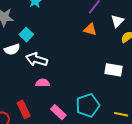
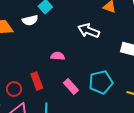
white arrow: (37, 59) -> (89, 31), moved

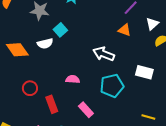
cyan pentagon: (101, 82) -> (112, 86), moved
red circle: (14, 89) -> (30, 88), moved

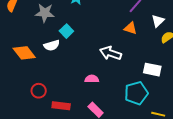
pink semicircle: (73, 79) -> (92, 79), moved
cyan pentagon: (112, 86) -> (136, 93), moved
red rectangle: (52, 104) -> (61, 106), turned -60

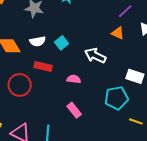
cyan square: (66, 31) -> (62, 43), moved
red circle: (39, 91) -> (20, 85), size x1.5
red rectangle: (61, 106) -> (43, 66), moved

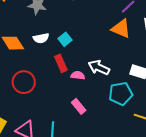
orange triangle: (118, 33) -> (121, 29), size x1.5
white arrow: (95, 56) -> (99, 67), moved
red rectangle: (43, 66) -> (61, 63), moved, turned 54

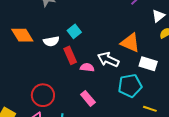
orange triangle: (121, 29) -> (130, 43), moved
white semicircle: (41, 38) -> (51, 41), moved
red circle: (24, 82) -> (43, 95), moved

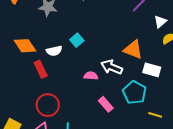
red rectangle: (70, 55) -> (41, 69), moved
cyan pentagon: (130, 86) -> (134, 92), turned -30
pink rectangle: (88, 98) -> (106, 104), moved

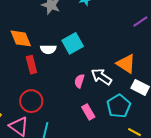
cyan square: (77, 40) -> (73, 43), size x1.5
pink semicircle: (91, 76) -> (79, 81), turned -88

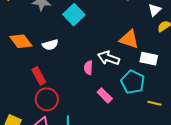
cyan square: (73, 43) -> (74, 15), moved
red rectangle: (31, 65) -> (39, 76), moved

